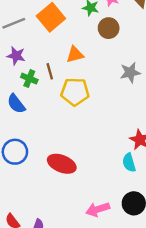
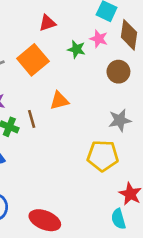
brown circle: (109, 28) -> (118, 72), moved
yellow pentagon: (75, 92) -> (103, 156), moved

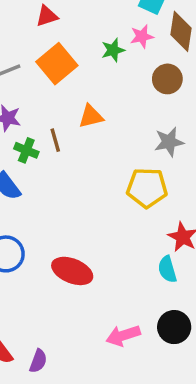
red triangle: (47, 23) -> (47, 16), moved
pink star: (99, 39) -> (142, 36), turned -30
green star: (76, 49) -> (113, 50), turned -30

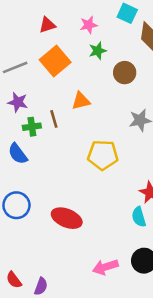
pink star: (142, 36) -> (89, 25), moved
brown circle: (167, 79) -> (125, 73), moved
green cross: (26, 150) -> (32, 127), turned -30
yellow pentagon: (147, 188) -> (103, 155), moved

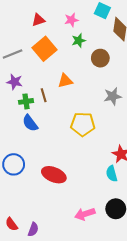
blue semicircle: (18, 154) -> (30, 123), moved

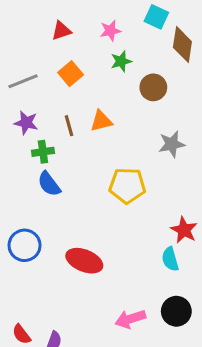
orange square: (45, 49) -> (71, 74), size x0.7
brown line: (44, 95) -> (69, 126), moved

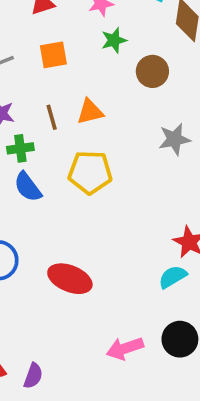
orange square: (71, 74) -> (53, 55), turned 30
yellow pentagon: (127, 186) -> (90, 172), moved
cyan semicircle: (170, 259) -> (173, 277), turned 75

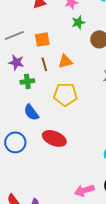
orange square: (53, 55) -> (42, 39), moved
blue semicircle: (28, 187) -> (31, 112), moved
red ellipse: (70, 279) -> (54, 138), moved

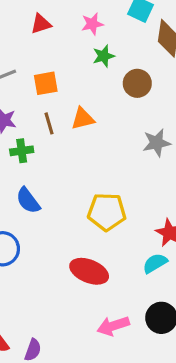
yellow pentagon: (65, 94) -> (107, 212), moved
red ellipse: (54, 138) -> (89, 271), moved

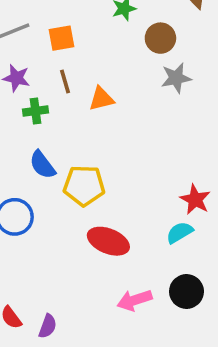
orange triangle: (83, 119) -> (101, 99), moved
gray star: (157, 143) -> (176, 78), moved
yellow pentagon: (107, 212) -> (84, 186), moved

